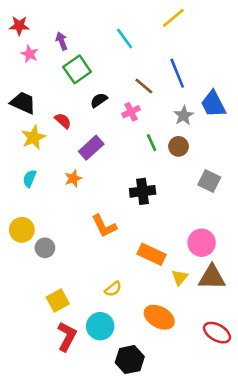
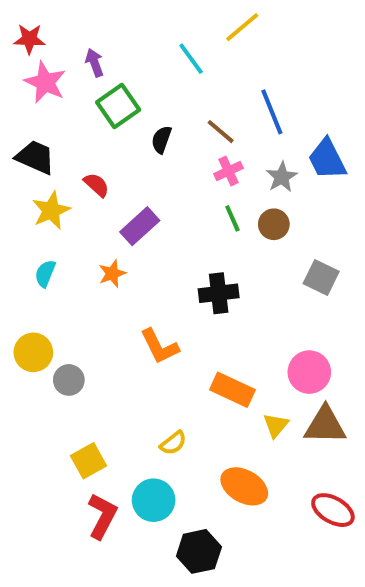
yellow line: (173, 18) -> (242, 27), moved
pink star: (30, 54) -> (45, 82), size x1.5
black semicircle: (99, 100) -> (161, 140), moved, turned -36
pink cross: (131, 112) -> (228, 171), moved

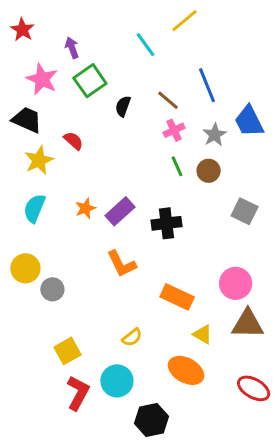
red star: (29, 39) -> (22, 30), turned 30
pink star: (45, 82) -> (42, 79), moved
purple rectangle: (140, 226) -> (120, 211), moved
cyan semicircle: (45, 274) -> (34, 208), size x1.4
yellow triangle: (276, 425) -> (203, 334), moved, turned -40

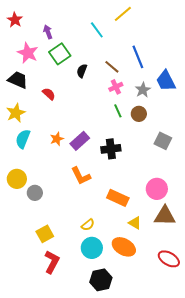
yellow star: (39, 160) -> (16, 113), moved
cyan circle: (117, 381) -> (92, 248), moved

